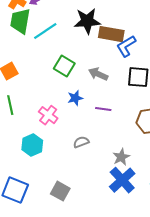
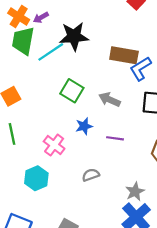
black star: (87, 21) -> (74, 36), moved

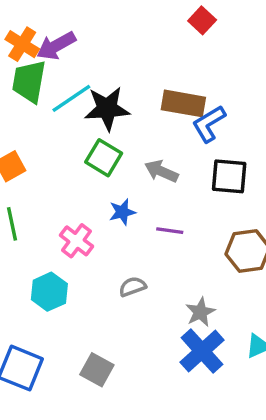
purple arrow: (41, 18) -> (56, 46), size x1.6
black star: (74, 36) -> (107, 109), moved

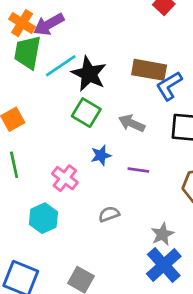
black star: (107, 109) -> (89, 74), turned 30

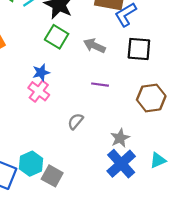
blue star: (101, 155) -> (41, 72), moved
gray semicircle: (109, 214) -> (76, 121), turned -30
cyan hexagon: (43, 218) -> (31, 164), moved

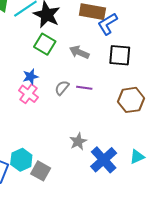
gray semicircle: (76, 121) -> (62, 88), moved
gray star: (120, 138) -> (78, 142), moved

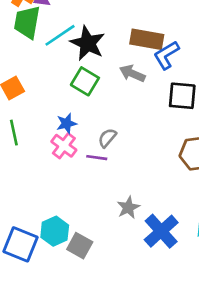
gray arrow: (79, 52) -> (132, 73), moved
purple line: (84, 88) -> (97, 158), moved

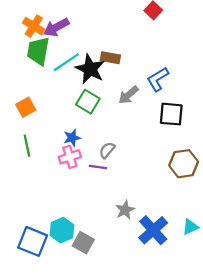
brown rectangle: (147, 39) -> (110, 58), moved, size x0.7
gray arrow: (132, 73) -> (128, 95), turned -65
pink cross: (64, 146) -> (70, 157), turned 35

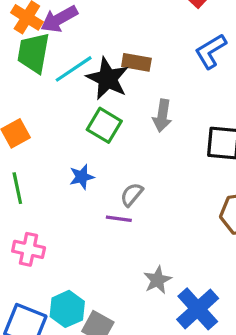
blue L-shape: (158, 79) -> (211, 51), moved
gray arrow: (128, 95) -> (162, 116), turned -40
pink cross: (70, 157) -> (29, 249), moved, turned 30

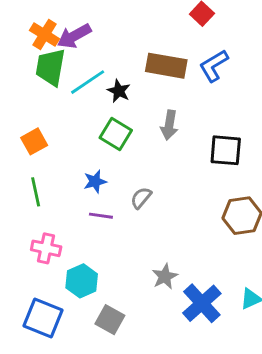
brown rectangle: (136, 62) -> (166, 66), moved, size x1.5
black star: (107, 79) -> (119, 91), size x0.6
purple line: (119, 219) -> (101, 216), moved
cyan hexagon: (67, 309) -> (82, 281), moved

